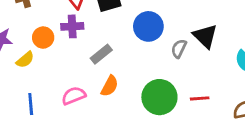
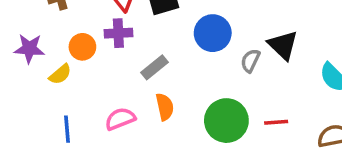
orange semicircle: (110, 86) -> (165, 107), turned -40

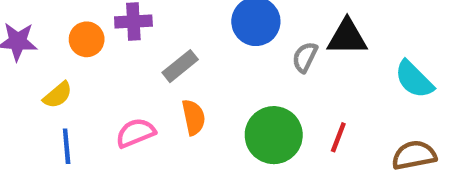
black triangle: (283, 45) -> (347, 37), turned -44
yellow semicircle: (60, 74) -> (58, 95), moved
red line: (276, 122) -> (338, 137), turned -65

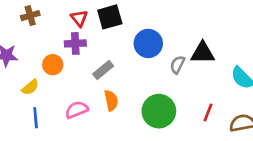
orange circle: (87, 39) -> (53, 65), moved
red line: (338, 137) -> (208, 112), moved

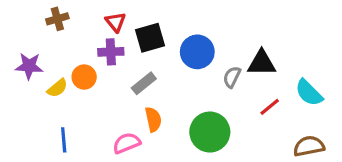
black square: (110, 17) -> (150, 38), moved
yellow semicircle: (30, 87) -> (57, 88), moved
pink semicircle: (77, 110) -> (127, 143), moved
red line: (208, 112) -> (270, 107), moved, turned 30

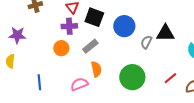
black square: (150, 38) -> (94, 17), turned 36
orange circle: (84, 77) -> (61, 48), moved
yellow semicircle: (57, 88) -> (10, 61), moved, turned 136
red line: (270, 107) -> (170, 78), moved

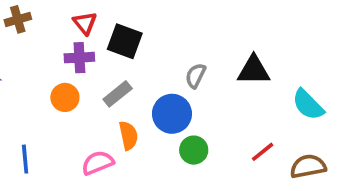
blue circle: (124, 26) -> (172, 114), moved
gray semicircle: (146, 42) -> (196, 76), moved
green circle: (132, 77) -> (194, 150), size x0.6

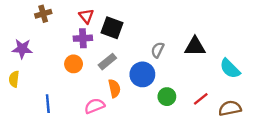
green circle: (194, 150) -> (167, 97), moved

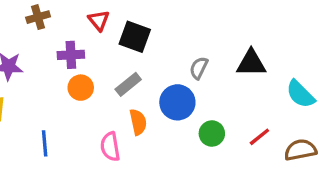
purple cross: (83, 38) -> (71, 55), moved
pink semicircle: (95, 106) -> (110, 147), turned -78

